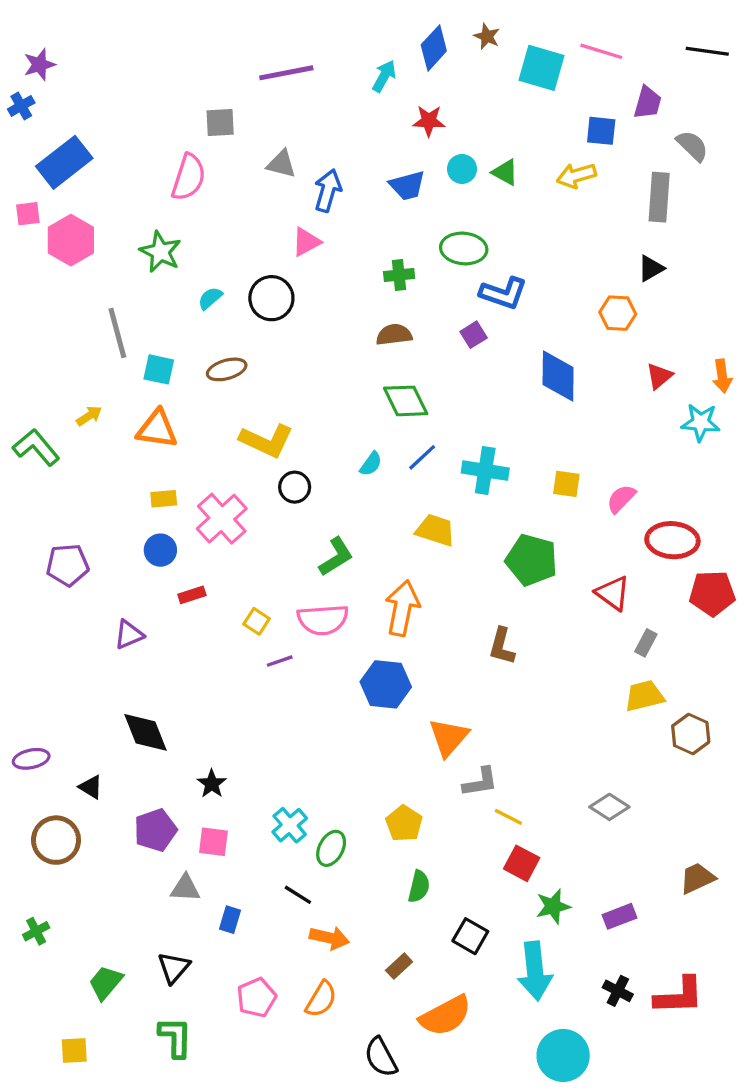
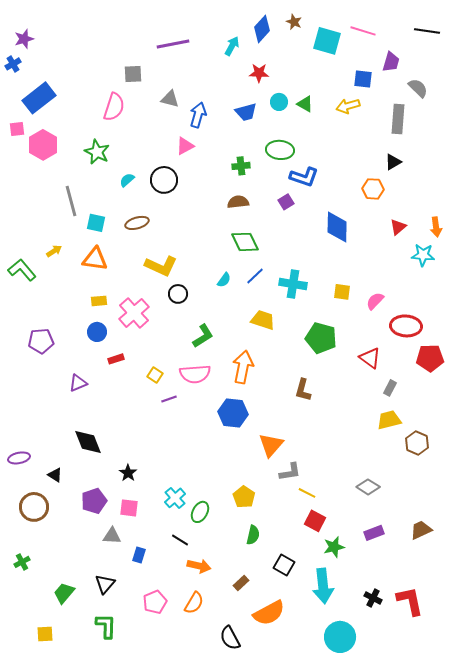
purple rectangle: (619, 916) -> (374, 533), moved
red L-shape: (679, 996) -> (410, 601), turned -100

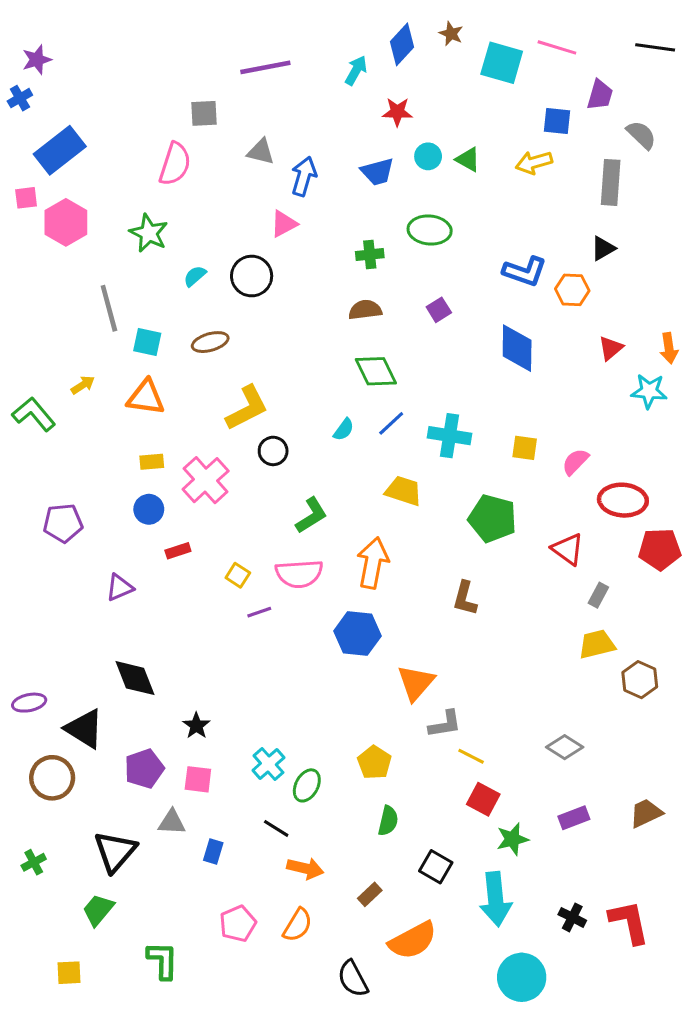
blue L-shape: (304, 177) -> (525, 271), moved
yellow L-shape: (161, 266) -> (247, 408), turned -52
black triangle: (55, 475) -> (84, 729), size x1.8
black triangle: (105, 584) -> (115, 851), moved, size x1.4

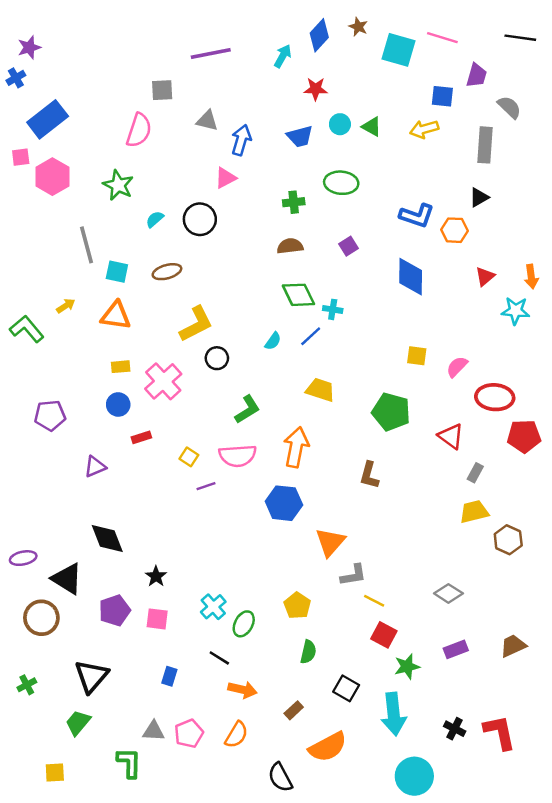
cyan cross: (450, 436) -> (333, 309), moved, size x0.6
gray triangle: (172, 822) -> (154, 731), moved

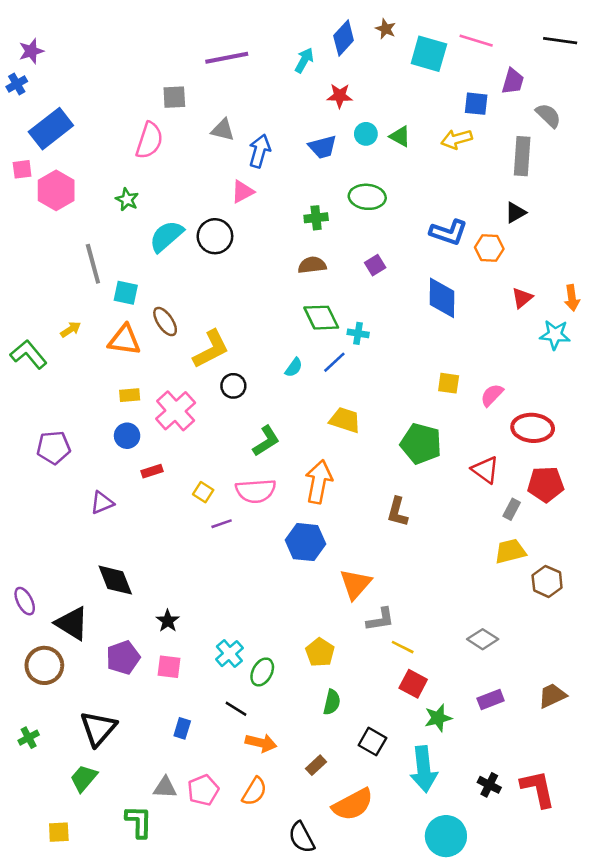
green star: (118, 185) -> (127, 199), size x0.7
cyan semicircle: (155, 219) -> (166, 236), size x1.8
brown ellipse: (167, 272) -> (165, 322), moved, turned 72
red pentagon: (524, 436) -> (546, 484), moved
purple ellipse: (23, 558) -> (25, 601), turned 75

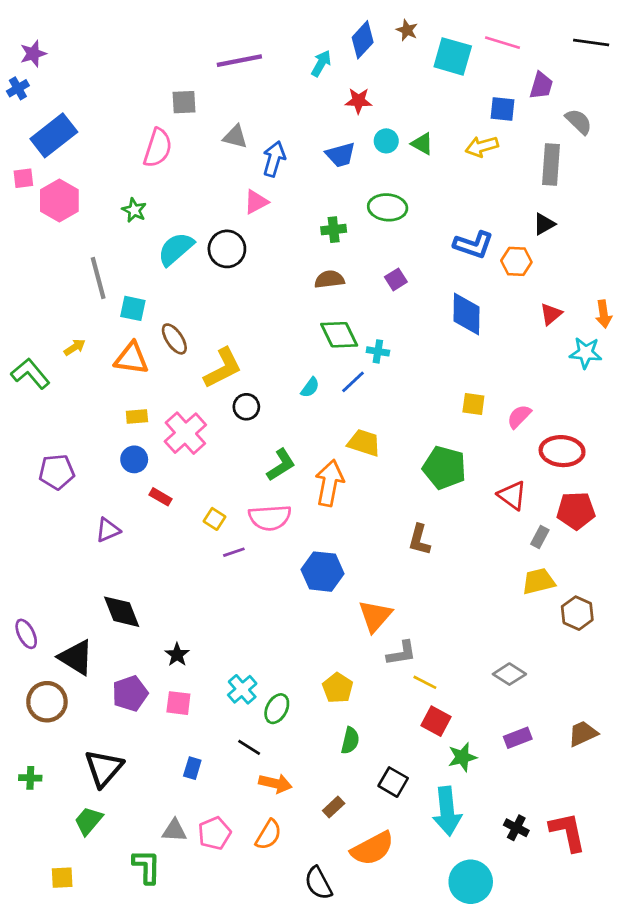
red rectangle: (152, 471) -> (160, 497), turned 48
orange arrow: (319, 482) -> (329, 483), moved
green cross: (29, 738) -> (30, 778), turned 30

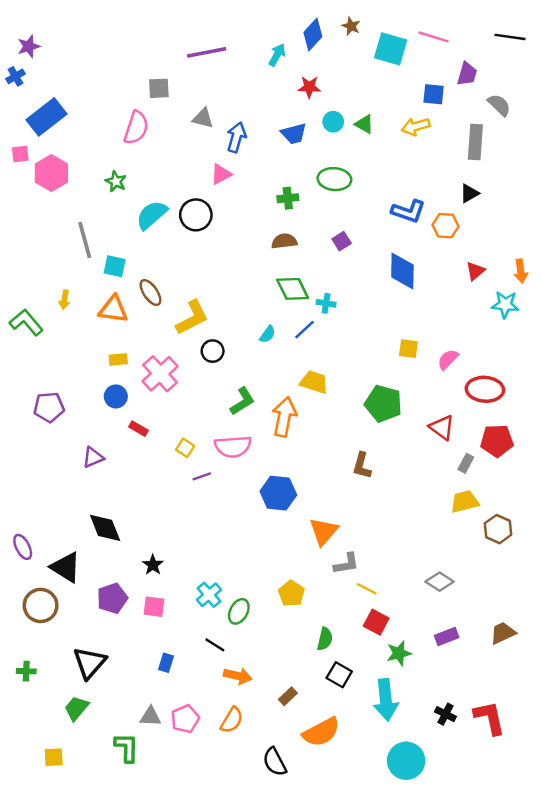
yellow arrow: (75, 347) -> (64, 300), turned 132
green semicircle: (350, 741) -> (325, 639), moved

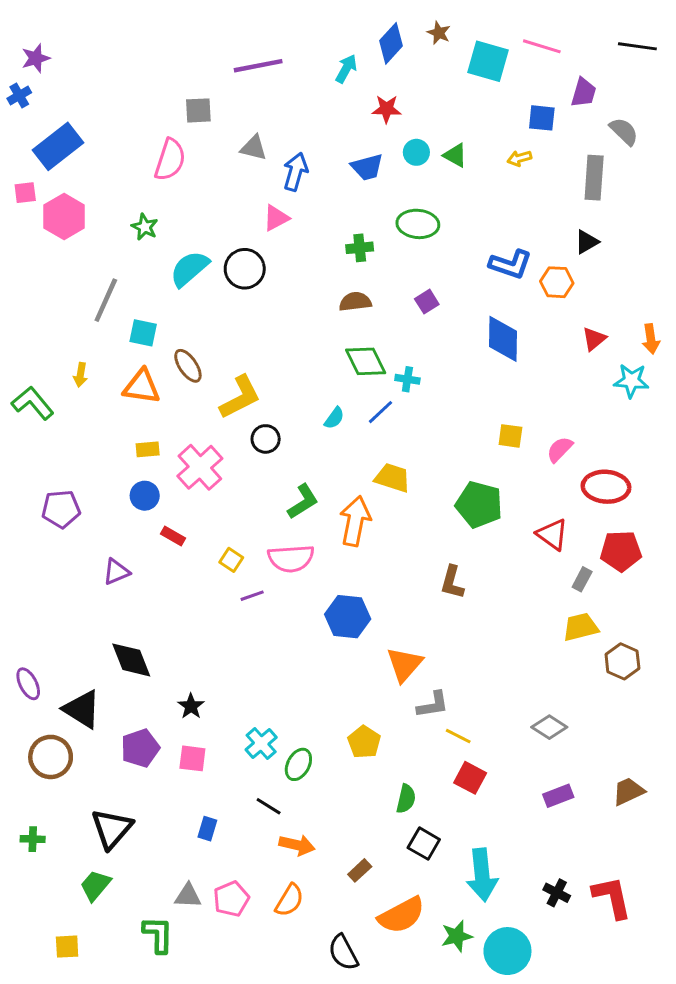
yellow arrow: (416, 127) -> (519, 158), size x0.7
gray line: (85, 240) -> (106, 300), turned 39
green star: (399, 653) -> (457, 936), moved

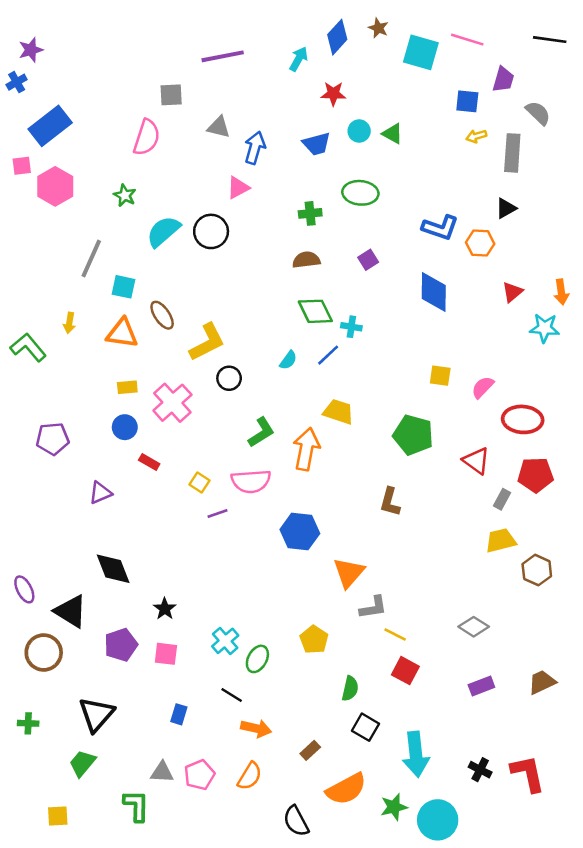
yellow arrow: (519, 158) -> (476, 136), moved

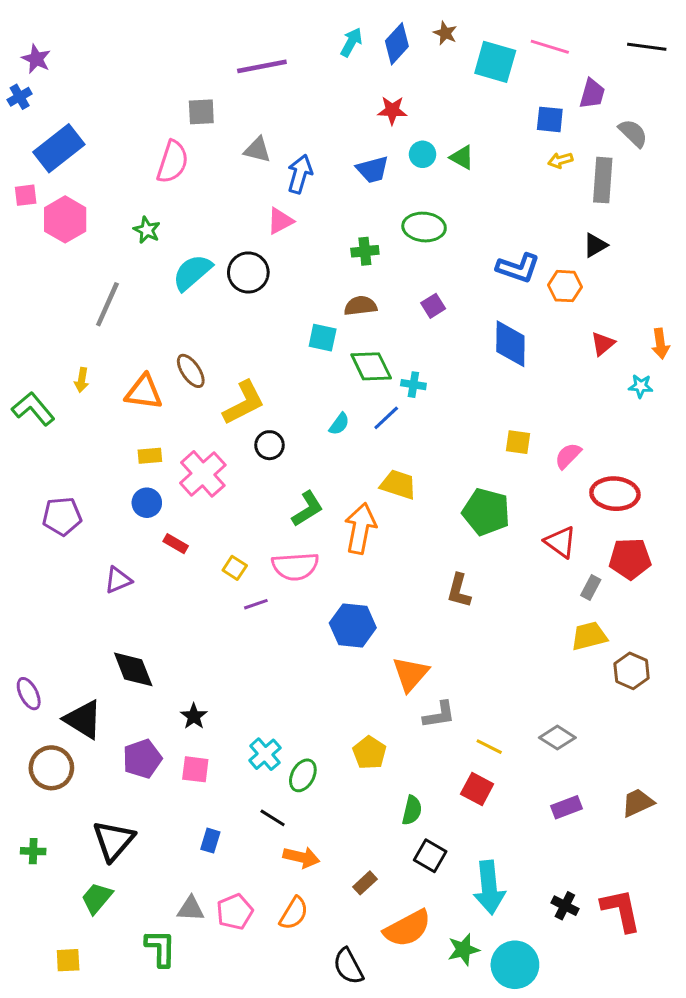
purple star: (31, 50) -> (36, 59), turned -30
cyan arrow: (299, 59) -> (351, 42), moved
cyan square: (123, 287) -> (323, 338), moved
cyan star: (545, 328) -> (641, 386), size x0.7
yellow line: (395, 634) -> (489, 747), moved

